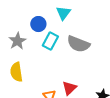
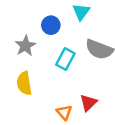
cyan rectangle: (50, 41) -> (65, 59), moved

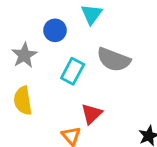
red triangle: (88, 103) -> (92, 114), moved

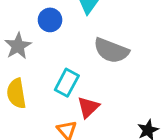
cyan rectangle: (73, 71) -> (67, 83), moved

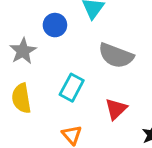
red triangle: (88, 107) -> (116, 109), moved

